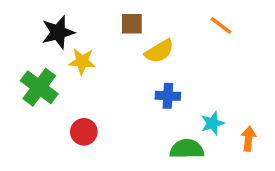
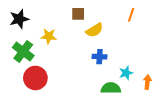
orange line: (221, 25) -> (131, 15), turned 72
black star: (58, 32) -> (19, 19), moved
red circle: (84, 132) -> (35, 78), moved, size x1.5

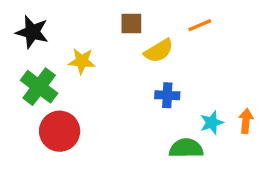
orange line: (131, 15) -> (200, 25), moved, turned 48
black star: (19, 19) -> (32, 32), turned 30
orange arrow: (147, 82) -> (246, 121), moved

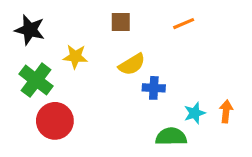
yellow semicircle: (159, 51) -> (132, 64), moved

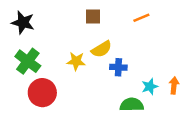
yellow star: (75, 57) -> (76, 61), moved

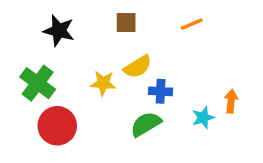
black star: (23, 23) -> (59, 31), moved
orange arrow: (174, 85) -> (231, 101), moved
green semicircle: (132, 105) -> (146, 124), moved, turned -30

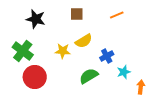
blue cross: (161, 91) -> (107, 56), moved, turned -32
orange arrow: (231, 101) -> (141, 87), moved

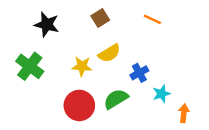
brown square: (77, 14) -> (100, 18), turned -32
orange line: (117, 15) -> (152, 19), turned 48
red circle: (35, 77) -> (79, 105), moved

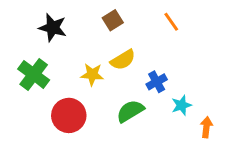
orange line: (152, 19) -> (171, 22), turned 30
red circle: (79, 105) -> (69, 115), moved

